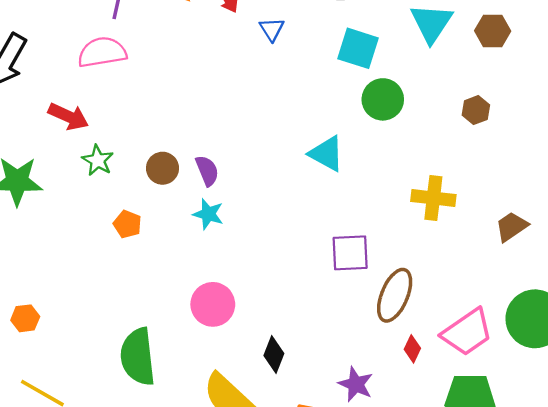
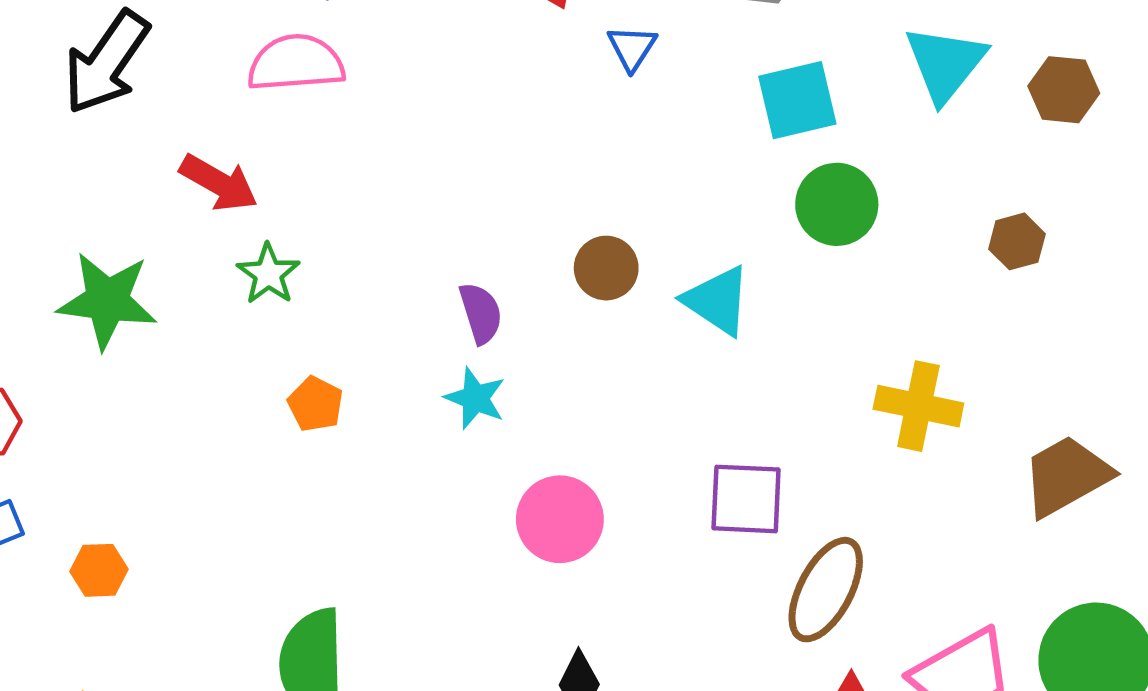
cyan square: (358, 48) -> (797, 100), turned -36
brown circle: (162, 168) -> (606, 268), moved
brown trapezoid: (512, 227) -> (1066, 476), size x1.4
pink circle: (213, 304) -> (560, 519), moved

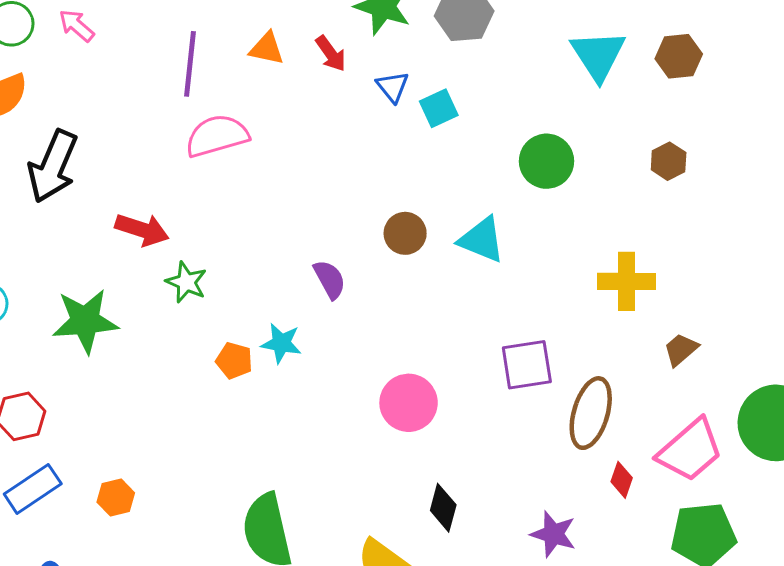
pink semicircle: (296, 63) -> (217, 136), moved
cyan square: (797, 100) -> (439, 108), moved, size x0.7
cyan star: (475, 398) -> (281, 343), moved
brown trapezoid: (1066, 476) -> (681, 350), moved, size x0.6

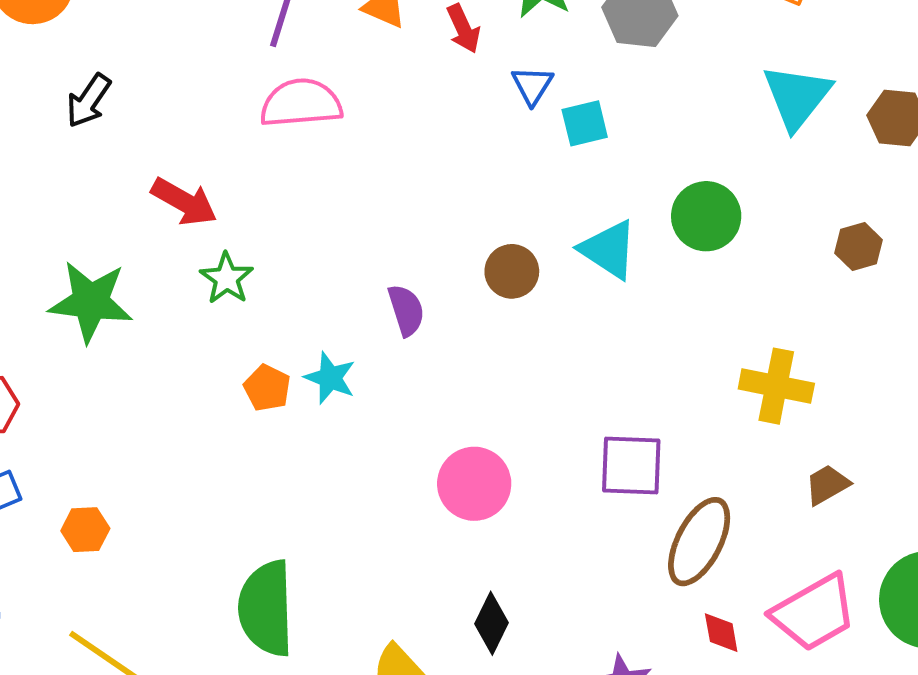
black arrow: (53, 166) -> (89, 101), size x0.6
cyan triangle: (482, 240) -> (609, 250), moved
red diamond: (622, 480) -> (721, 633), turned -40

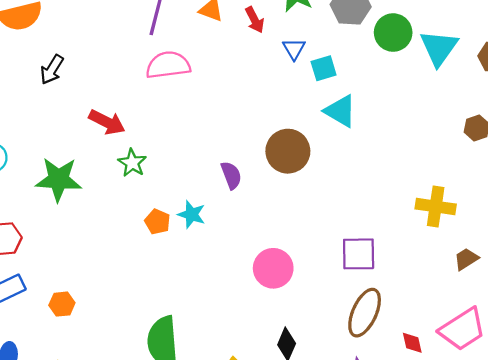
green circle: (706, 216) -> (393, 33), moved
cyan triangle: (609, 250) -> (340, 111), moved
brown circle: (512, 271) -> (288, 151), size x1.5
brown ellipse: (699, 542) -> (365, 313), moved

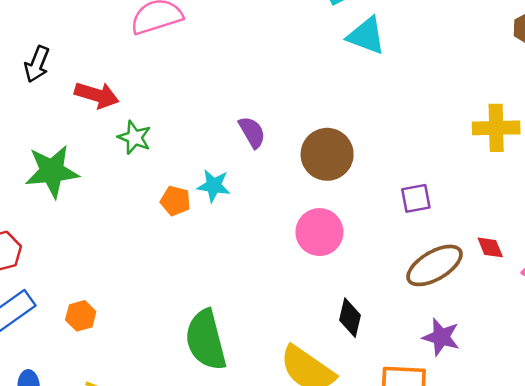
black arrow: (52, 70) -> (37, 64), moved
brown circle: (288, 151) -> (327, 154), moved
purple square: (359, 254) -> (416, 198), size x0.7
brown ellipse: (365, 313) -> (435, 265), turned 45
red diamond: (412, 343) -> (490, 247), moved

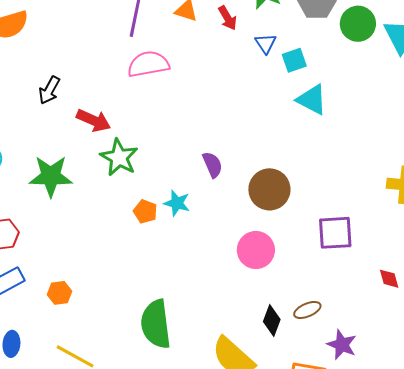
green star: (134, 137) -> (119, 157), size x1.4
purple square: (416, 198) -> (335, 233), size x1.5
brown ellipse: (435, 265) -> (307, 310), moved, size x0.6

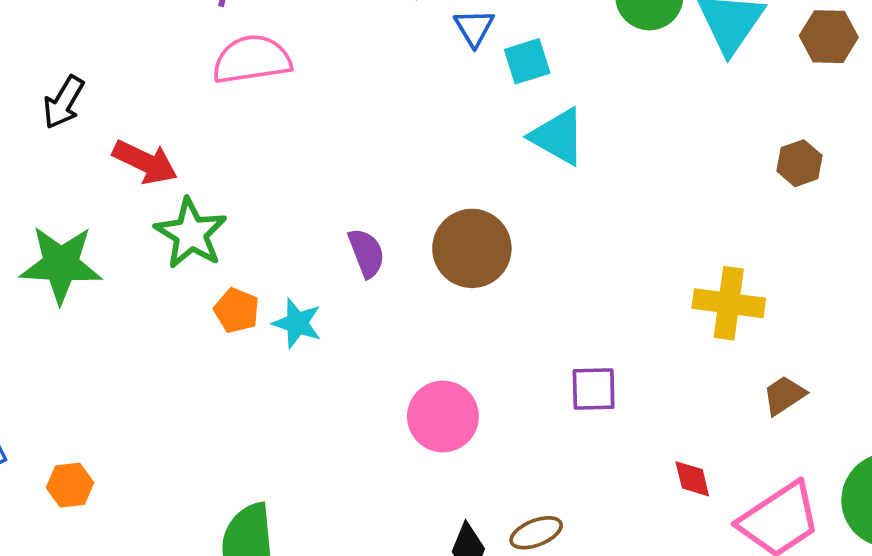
brown circle: (269, 189) -> (472, 248), moved
orange pentagon: (145, 211) -> (237, 310), moved
purple square: (335, 233) -> (594, 389), size x0.7

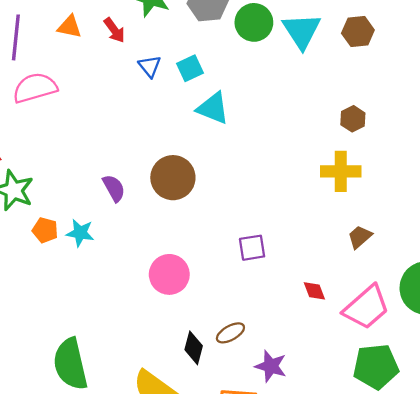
blue triangle: (474, 28) -> (150, 66), moved
brown hexagon: (799, 163) -> (353, 119), moved
yellow cross: (729, 303) -> (341, 171), moved

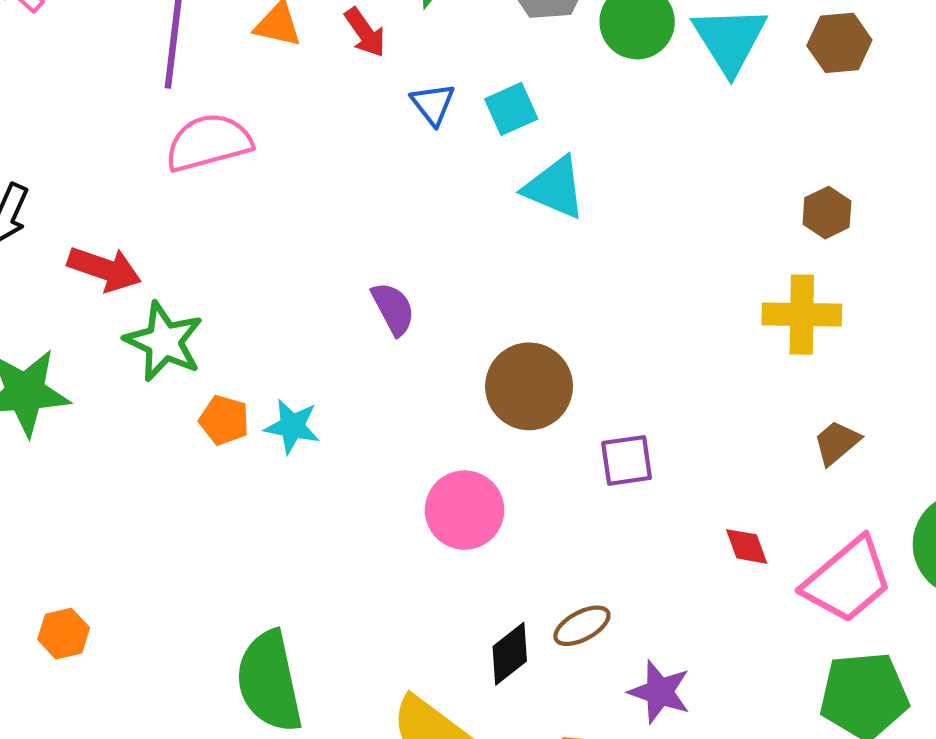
brown circle: (173, 178) -> (529, 386), moved
purple semicircle: (114, 188) -> (393, 309), moved
black diamond: (194, 348) -> (510, 654), turned 36

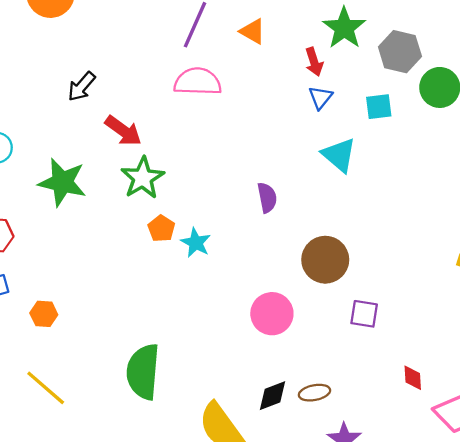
red arrow: (365, 33) -> (314, 62), moved
cyan square: (511, 109) -> (379, 107), moved
cyan triangle: (555, 188) -> (339, 155), moved

